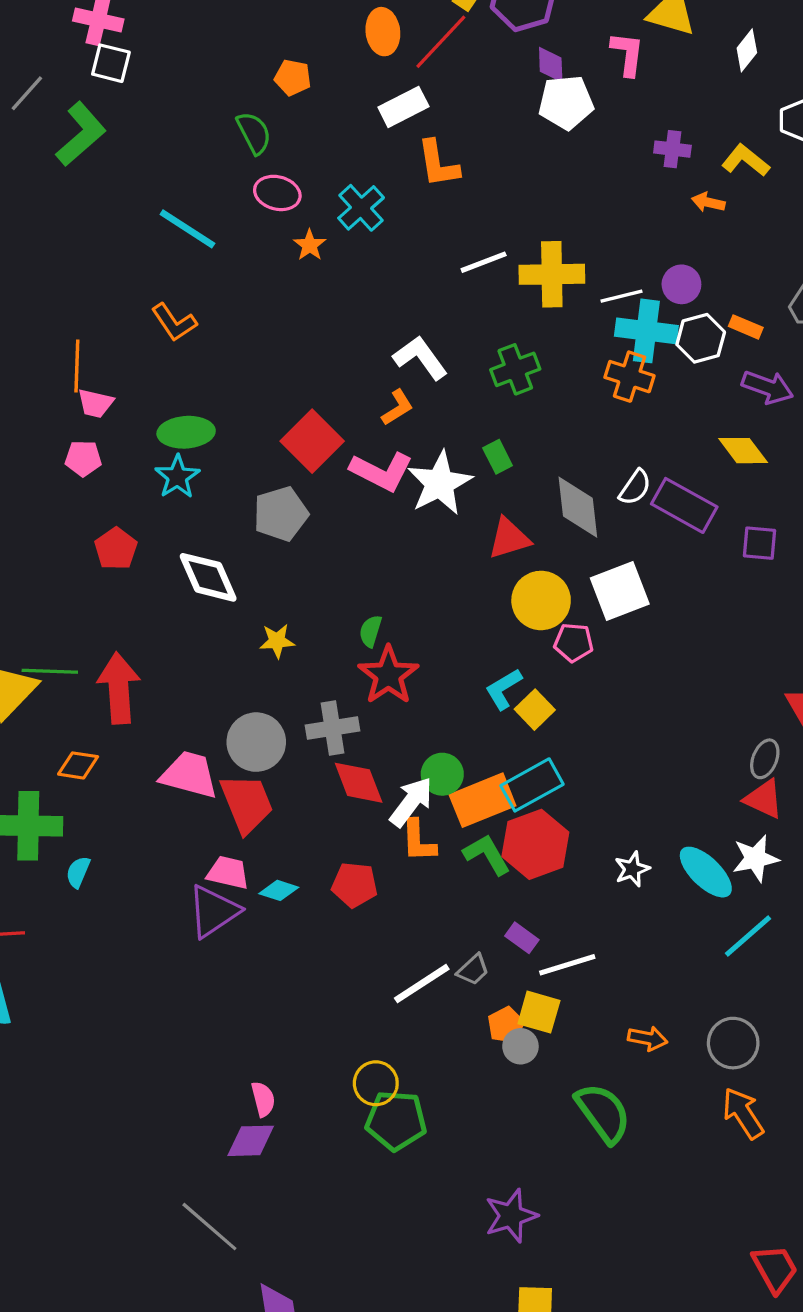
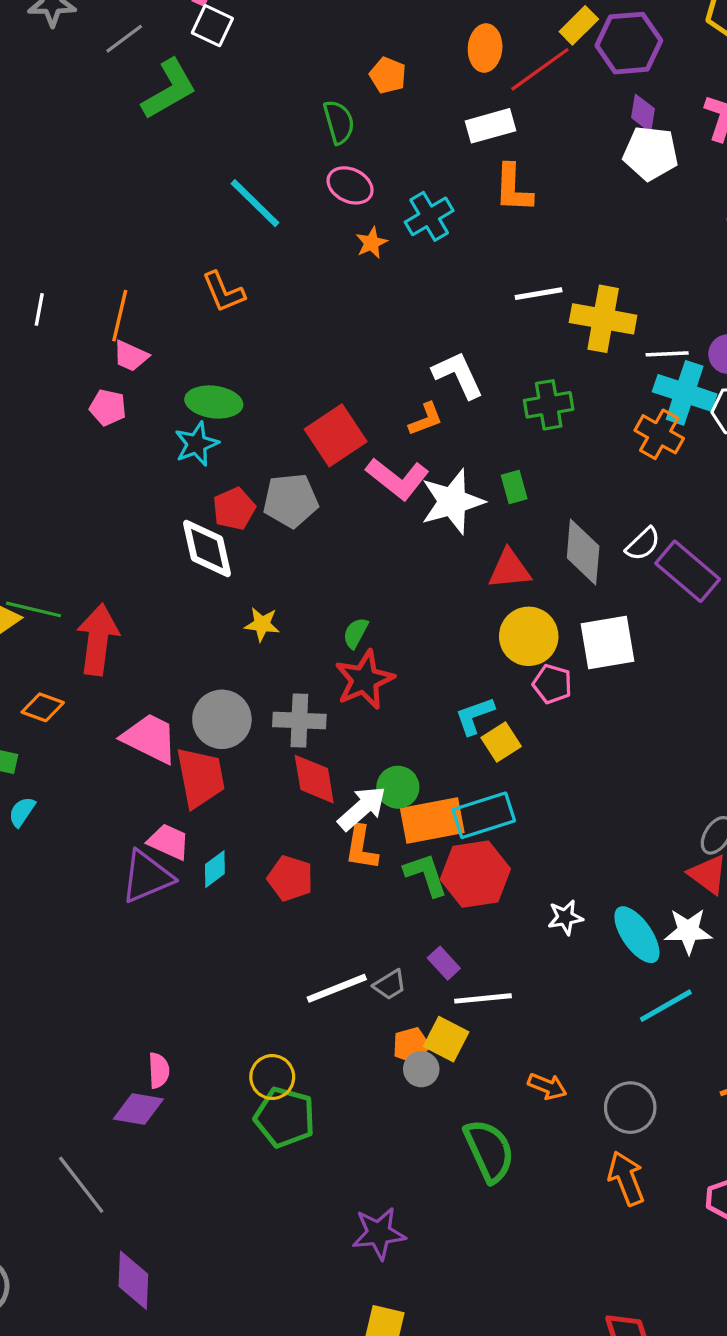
red pentagon: (116, 549) -> (234, 509), moved
cyan diamond: (279, 890) -> (215, 869), turned -66

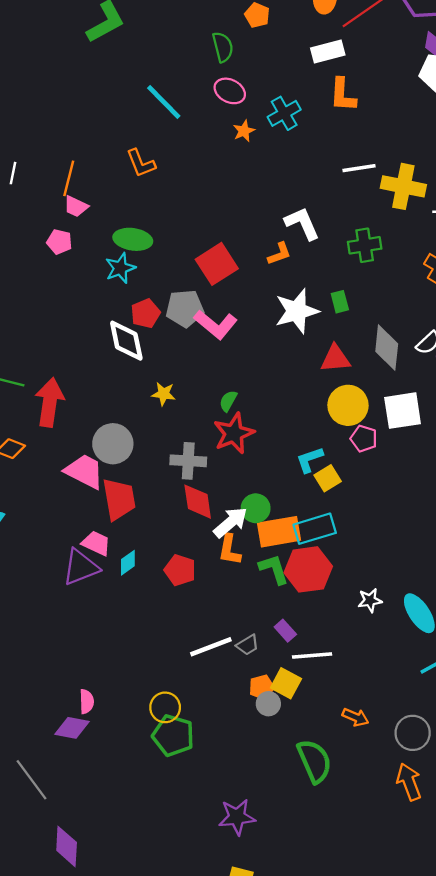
pink L-shape: (398, 479) -> (216, 324), moved
gray circle: (222, 719) -> (113, 444), moved

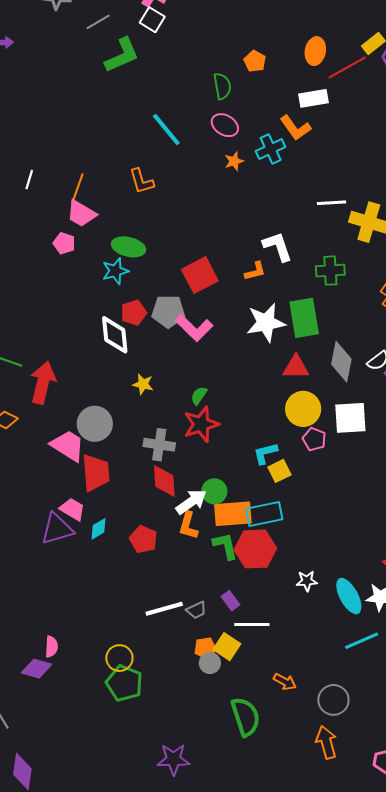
orange L-shape: (343, 95) -> (295, 128), moved, turned -44
pink trapezoid: (76, 206) -> (81, 214), size x1.4
green rectangle: (340, 302) -> (304, 318), size x2.0

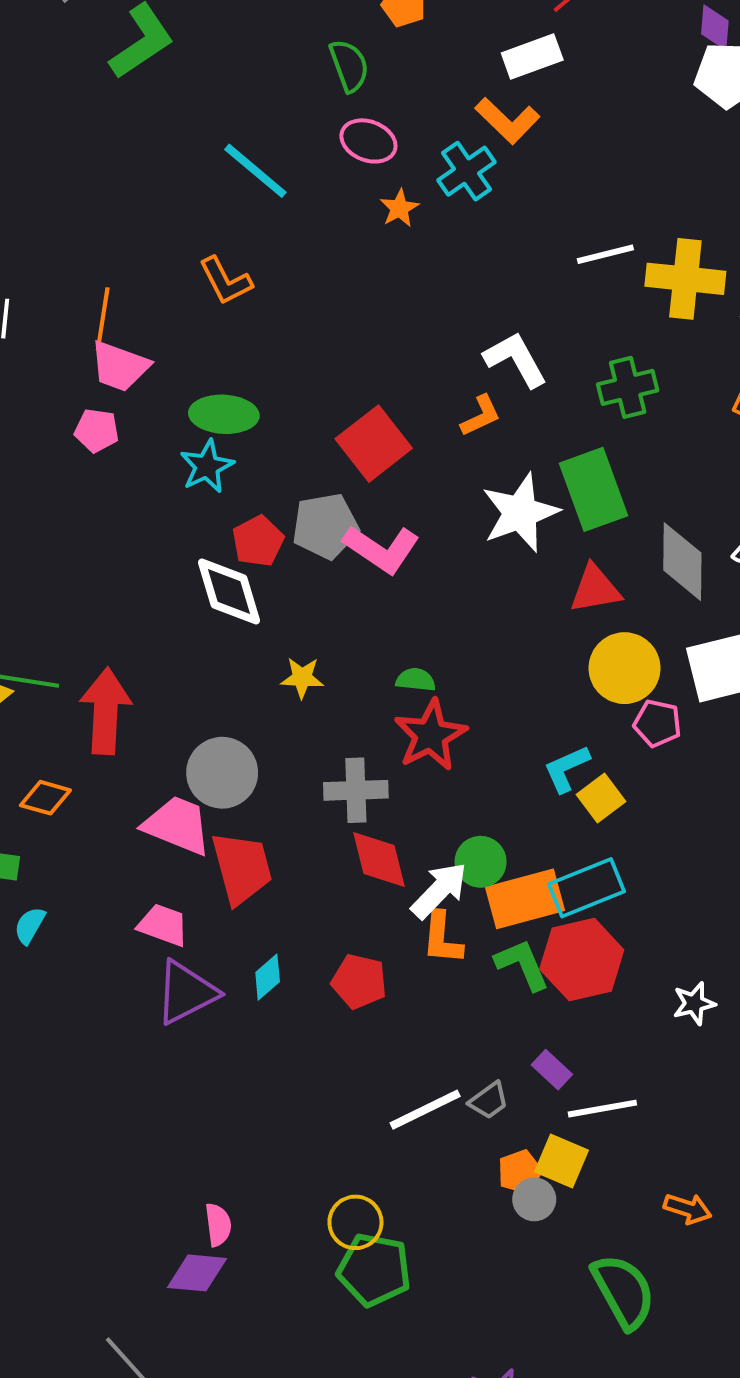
green semicircle: (199, 396) -> (416, 680), turned 72
pink trapezoid: (72, 509) -> (163, 925), moved

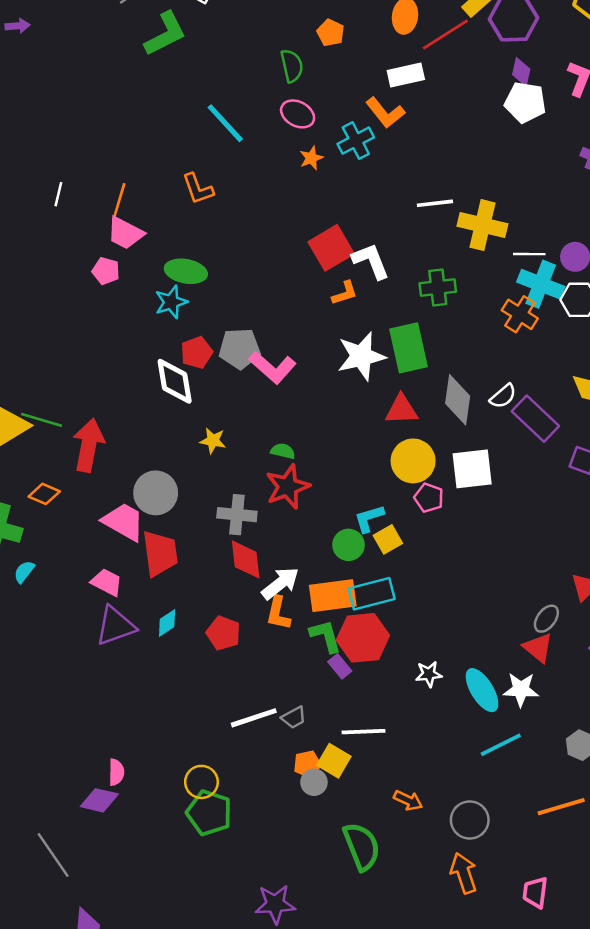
red square: (374, 444) -> (331, 248), moved
green circle: (481, 862) -> (348, 545), moved
purple rectangle: (552, 1070) -> (340, 666), moved

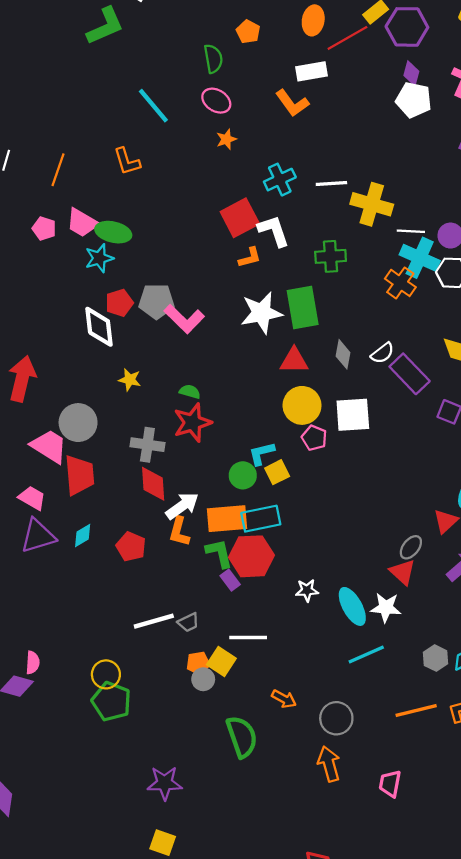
cyan cross: (356, 141) -> (280, 180), moved
pink trapezoid: (125, 233) -> (82, 223), moved
gray diamond: (458, 400) -> (343, 354), size x0.7

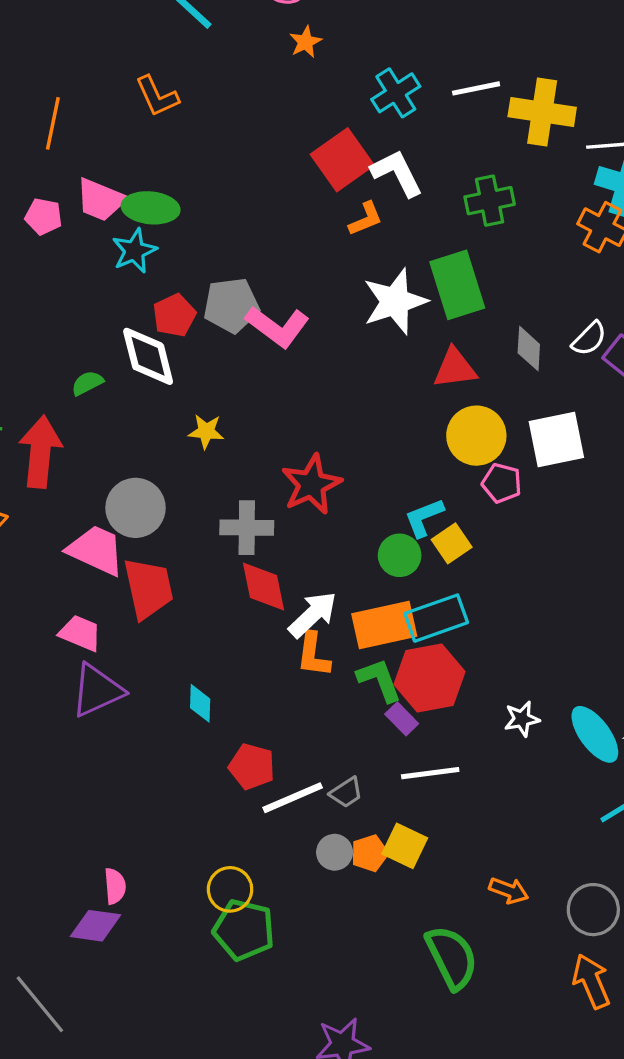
green semicircle: (190, 392) -> (87, 383), moved, turned -36
cyan diamond: (83, 536) -> (200, 703), moved, turned -50
red pentagon: (131, 547) -> (252, 766), moved
white line: (248, 637) -> (430, 773), moved
gray circle: (203, 679) -> (335, 852), moved

